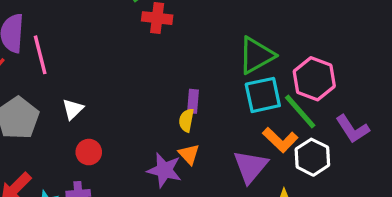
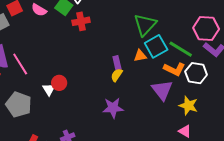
pink hexagon: (314, 79) -> (206, 28), moved
yellow semicircle: (186, 120) -> (117, 75), turned 40
red circle: (89, 152) -> (59, 83), moved
orange triangle: (189, 154) -> (140, 56), moved, turned -40

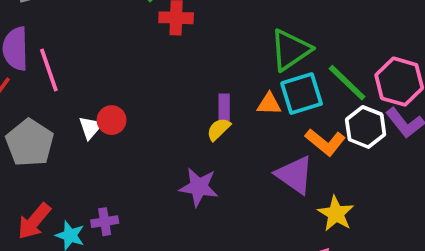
green line: (181, 49) -> (347, 83), moved
white hexagon: (196, 73) -> (366, 127), moved
purple triangle: (162, 90) -> (295, 175), turned -30

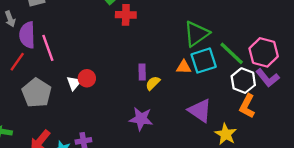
purple rectangle: (224, 107) -> (142, 72), moved
orange L-shape: (325, 142) -> (247, 106), moved, turned 80

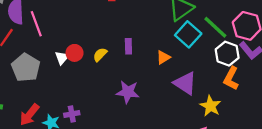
cyan square: (204, 61) -> (188, 34), turned -30
orange triangle: (184, 67) -> (163, 57), moved, turned -32
yellow semicircle: (153, 83) -> (100, 54), moved

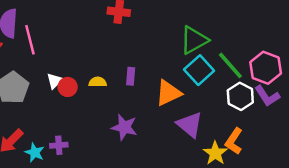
red circle: (75, 53) -> (68, 87), moved
yellow semicircle: (100, 54) -> (98, 82), turned 40
orange triangle: (163, 57) -> (168, 93), size x1.6
orange L-shape: (231, 78) -> (234, 141), moved

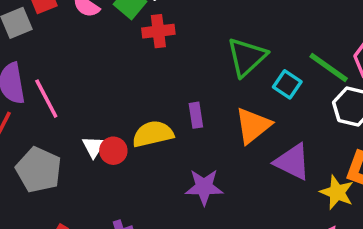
green triangle: (194, 40) -> (247, 57), moved
cyan square: (199, 70) -> (287, 84), size x0.7
yellow semicircle: (98, 82) -> (153, 134), size x1.6

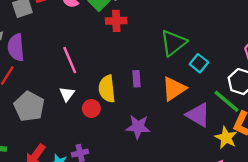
green line: (329, 67) -> (227, 101), moved
pink line: (46, 99) -> (70, 60), moved
yellow semicircle: (153, 134) -> (107, 89), turned -88
red circle: (113, 151) -> (91, 109), moved

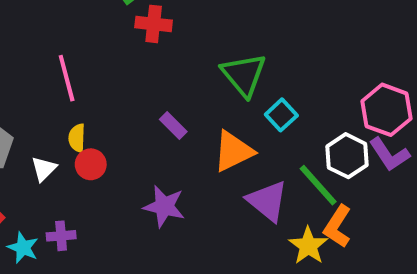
green triangle: (173, 43) -> (244, 75), turned -40
purple rectangle: (136, 79) -> (173, 125), turned -49
yellow semicircle: (107, 89) -> (77, 138), moved, size x0.6
white triangle: (67, 94) -> (44, 169), moved

